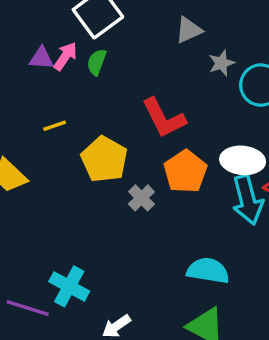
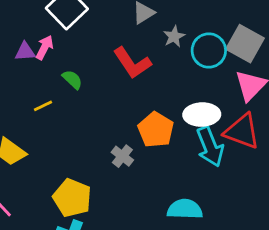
green semicircle: (97, 62) -> (72, 80), moved, turned 120
red L-shape: (164, 118) -> (132, 63), moved
yellow pentagon: (104, 159) -> (72, 198), moved

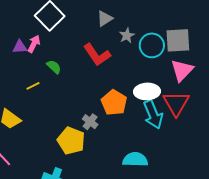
gray square: (245, 44) -> (178, 40), turned -32
red triangle: (242, 131) -> (176, 103), turned 40
yellow pentagon: (72, 198) -> (71, 141), moved

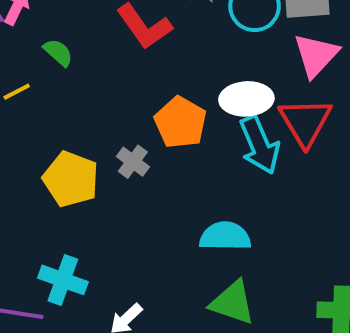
yellow pentagon: (71, 141) -> (71, 179), moved

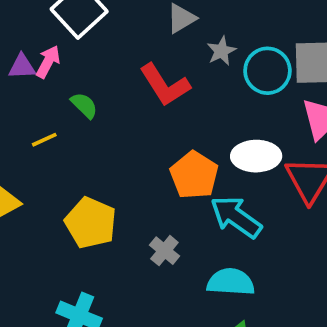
cyan arrow: (259, 145) -> (236, 217), moved, turned 146
gray cross: (133, 162) -> (164, 251), moved

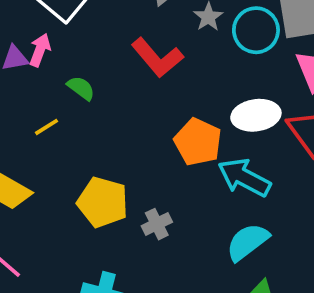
gray cross: (164, 251) -> (157, 224), moved, turned 32
cyan semicircle: (231, 282) -> (248, 242), turned -33

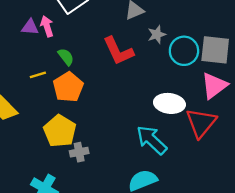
pink arrow: (40, 50) -> (47, 26), turned -54
orange pentagon: (198, 142) -> (68, 87), moved
gray cross: (157, 224) -> (79, 152), moved

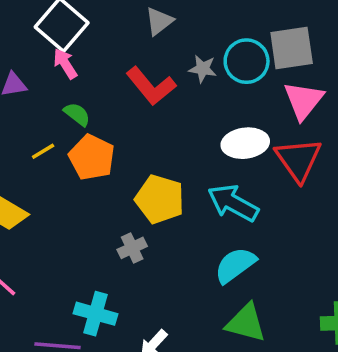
pink arrow: (47, 26) -> (65, 64), moved
gray star: (157, 34) -> (203, 69), moved, turned -30
yellow pentagon: (60, 131) -> (160, 199), moved

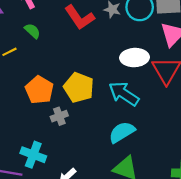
orange pentagon: (92, 157) -> (39, 90), moved

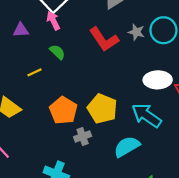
cyan semicircle: (122, 132) -> (127, 147), moved

